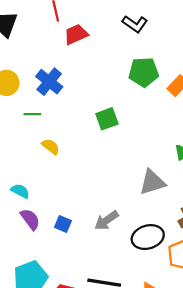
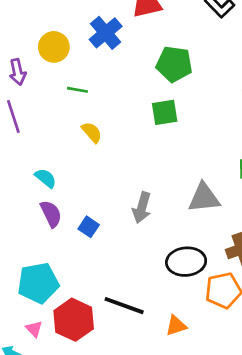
green pentagon: (144, 72) -> (174, 64), moved
blue cross: (49, 82) -> (106, 33), moved
gray arrow: (106, 220) -> (142, 208), moved, turned -50

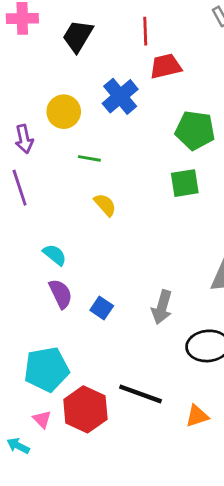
gray arrow: (142, 208) -> (162, 307), moved

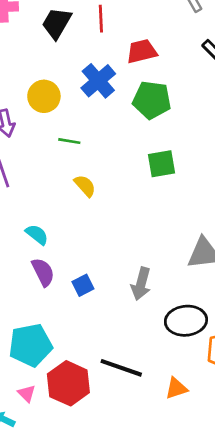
red line: (145, 31) -> (101, 19), moved
green pentagon: (195, 130) -> (152, 100), moved
blue square: (102, 308) -> (83, 285), turned 30

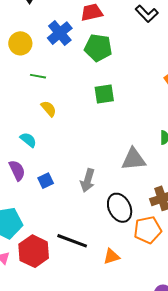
cyan semicircle: (37, 235) -> (28, 140), moved
black ellipse: (186, 321) -> (120, 208), turned 68

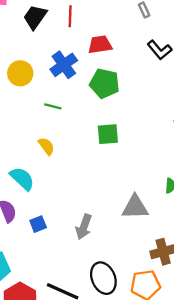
green line: (38, 76) -> (53, 106), moved
cyan semicircle: (28, 140) -> (22, 179), size x1.4
black ellipse: (120, 208) -> (103, 278), moved

